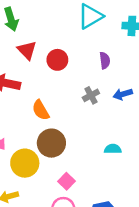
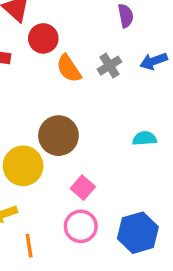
red circle: (57, 60) -> (43, 38), moved
orange semicircle: (41, 110) -> (69, 69), moved

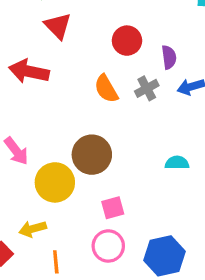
purple semicircle: (126, 16) -> (169, 57), moved
red circle: (43, 38) -> (127, 41), moved
pink square: (83, 188) -> (113, 208), turned 30

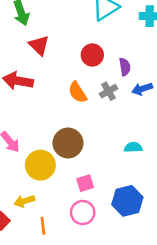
blue hexagon: (165, 256) -> (127, 201), moved

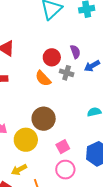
red circle: (92, 55) -> (52, 57), moved
gray cross: (108, 91) -> (67, 73), turned -32

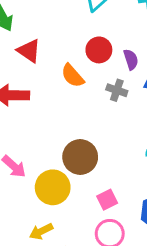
red circle: (52, 57) -> (99, 50), moved
orange semicircle: (43, 78) -> (73, 76), moved

